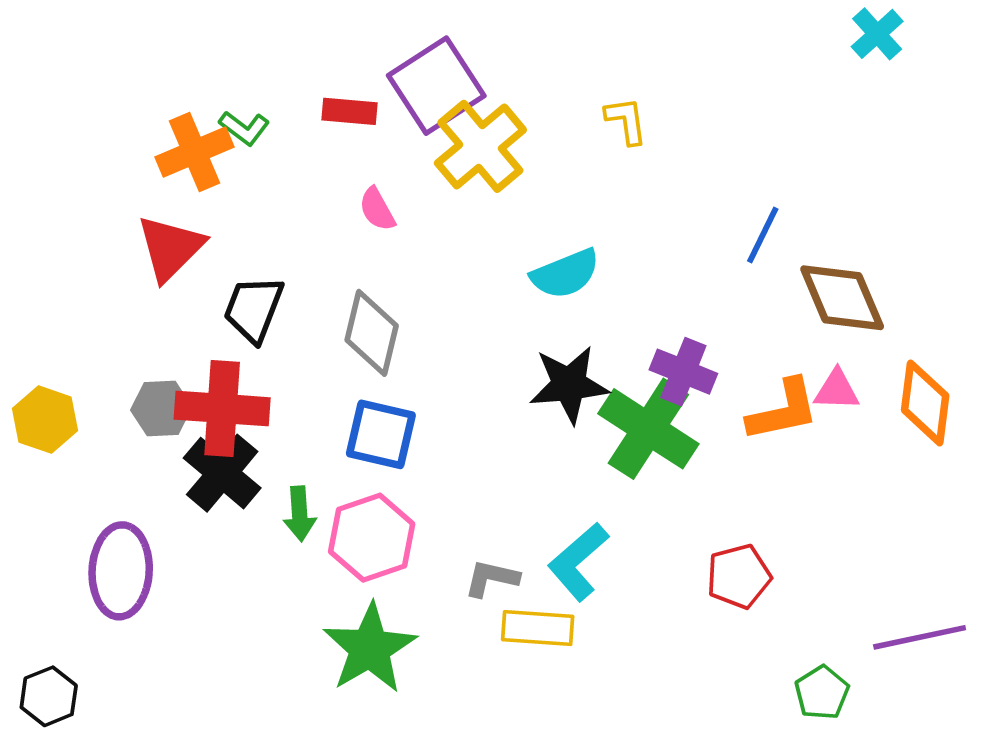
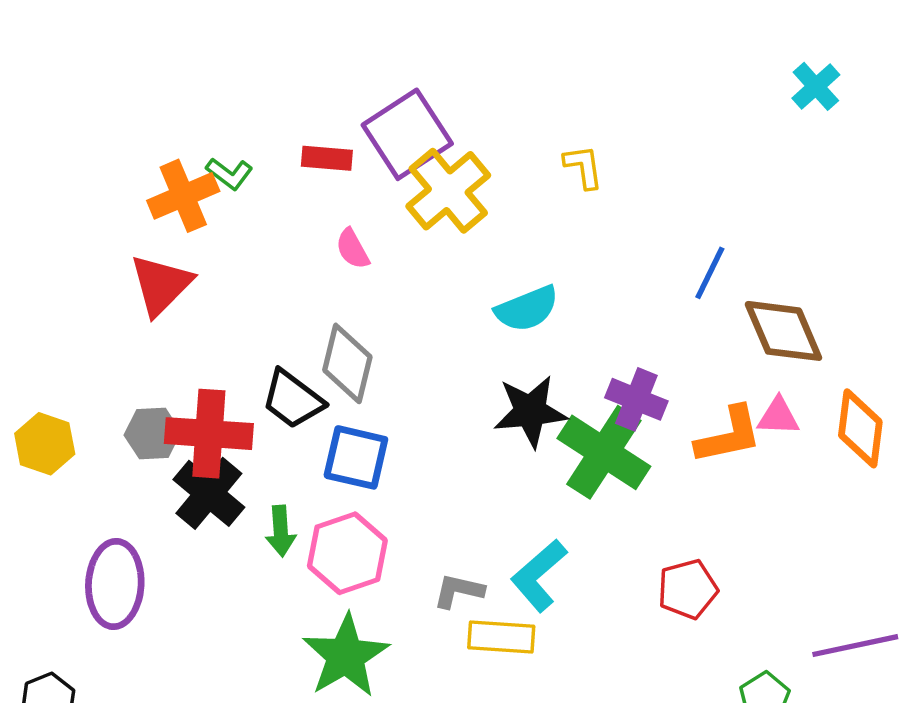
black trapezoid: (254, 309) -> (293, 399), moved, turned -74

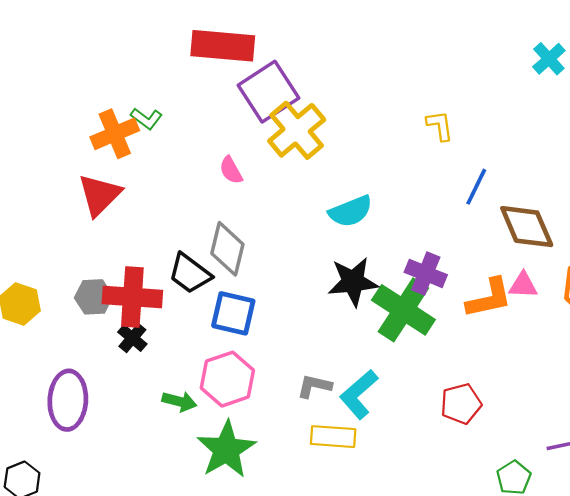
red rectangle: (327, 158) -> (223, 46), moved, size x1.8
yellow L-shape: (583, 167) -> (440, 126), moved
black cross: (209, 493) -> (132, 338), size x0.6
green arrow: (281, 531) -> (179, 401), moved, turned -72
gray L-shape: (459, 591) -> (314, 386), moved

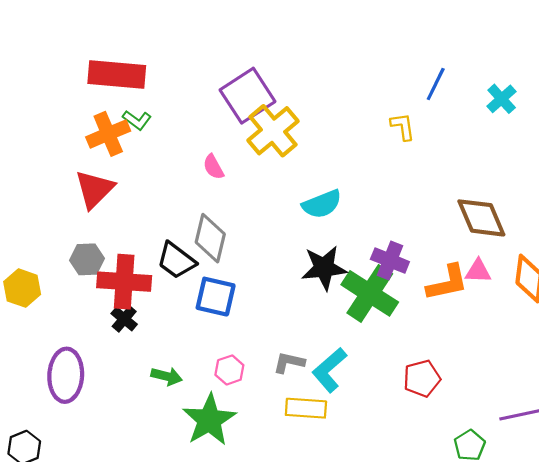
red rectangle: (223, 46) -> (117, 74), moved
cyan cross: (549, 59) -> (502, 99), moved
blue line: (476, 187) -> (436, 84), moved
gray hexagon: (94, 297) -> (87, 259), moved
pink hexagon: (227, 379) -> (229, 370), moved, size x0.6

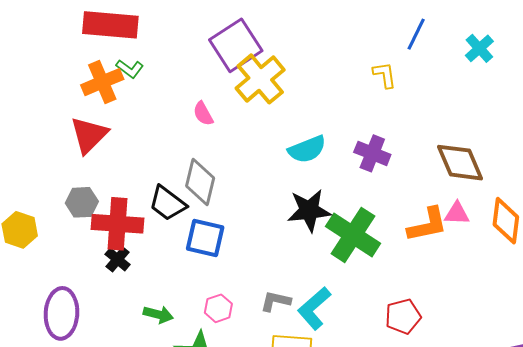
purple cross: (390, 260) -> (372, 153), moved

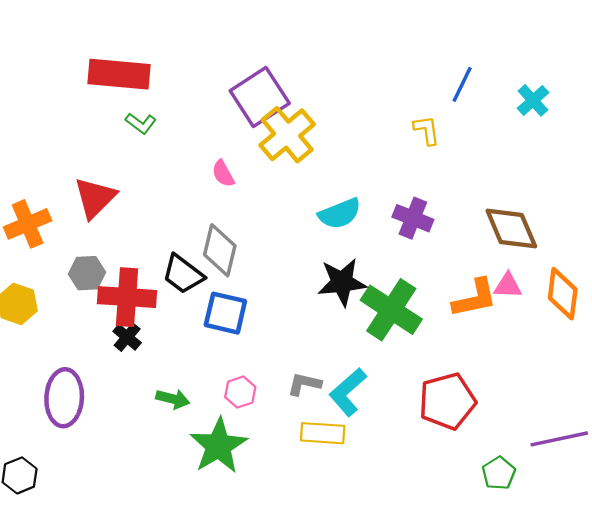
orange cross: (102, 82) -> (28, 224), moved
red pentagon: (403, 316) -> (447, 401), size x1.4

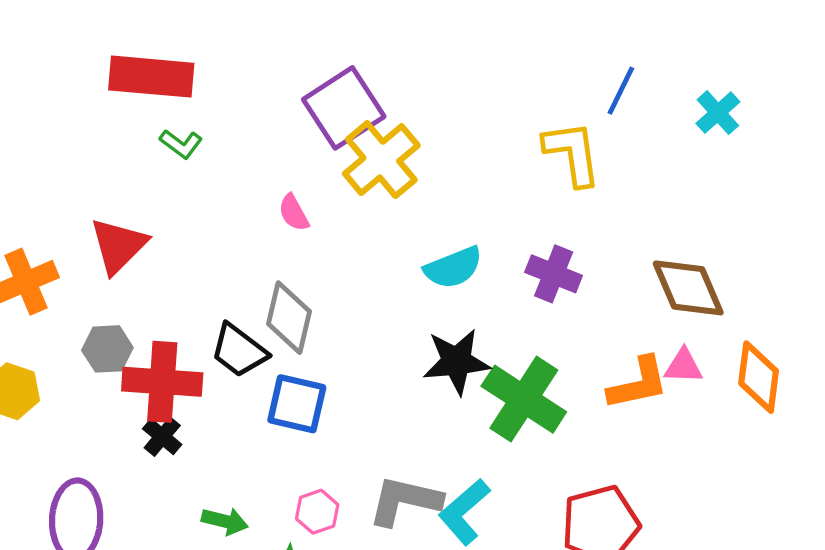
yellow L-shape: (427, 130) -> (572, 153), size x1.6
gray L-shape: (304, 384) -> (405, 501), size x1.6

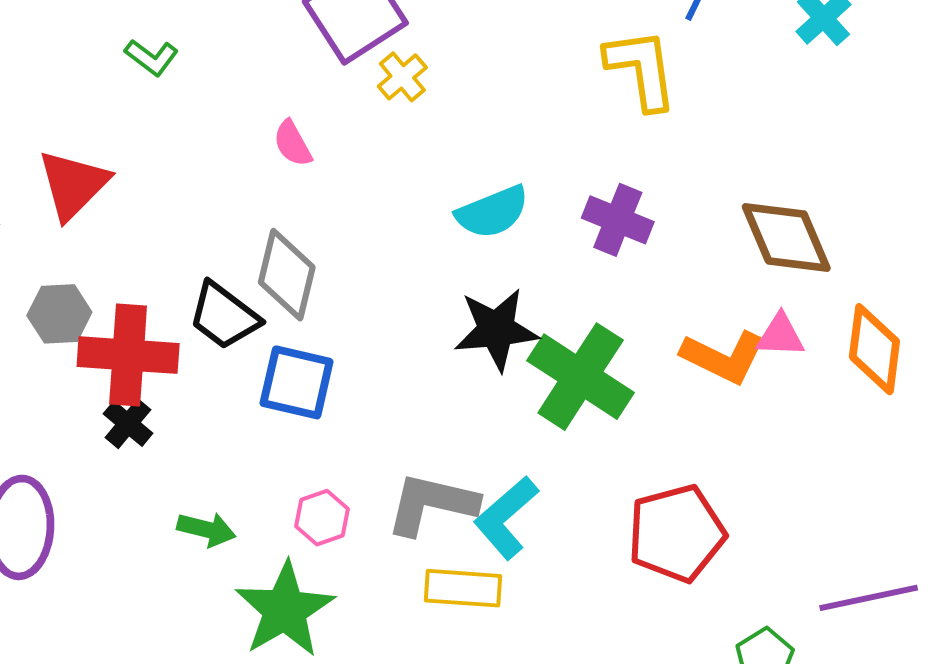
yellow cross: (381, 160) -> (402, 77), size x0.5
orange L-shape: (638, 383) -> (724, 357), turned 38

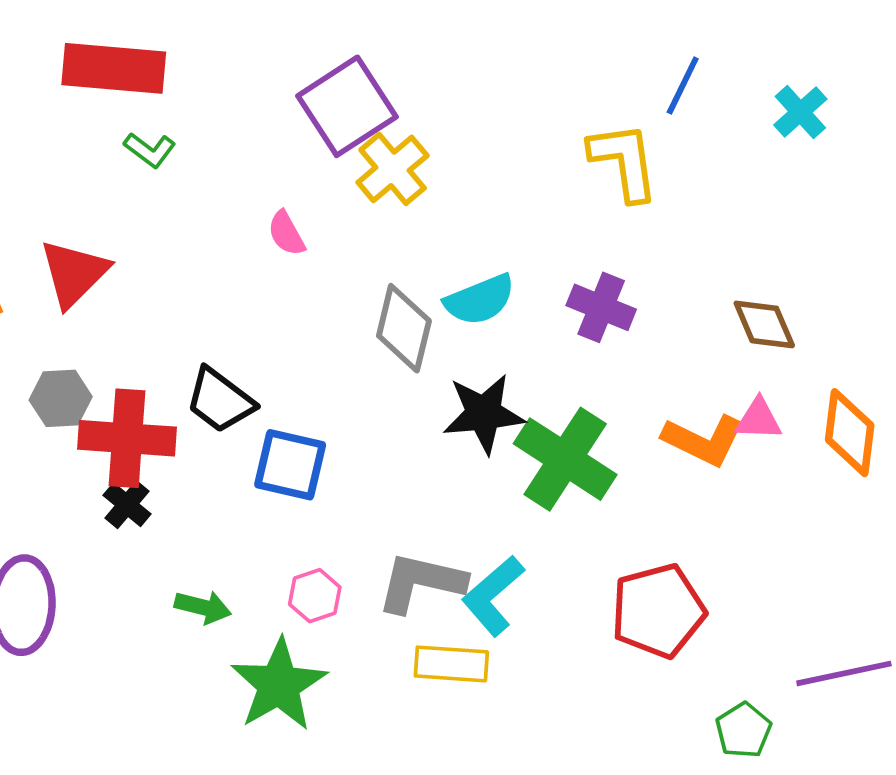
yellow cross: (402, 77) -> (393, 169), size x1.5
brown diamond: (786, 237) -> (764, 324), size x0.7
gray diamond: (287, 275) -> (404, 328), moved

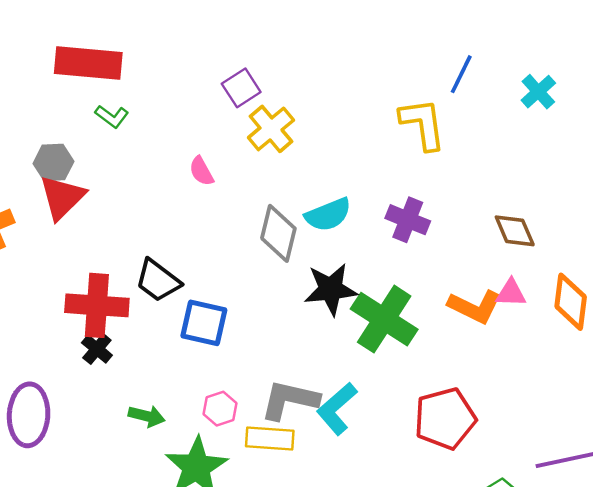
purple square: (347, 106) -> (241, 88), size x0.6
gray hexagon: (61, 398) -> (53, 162), moved
yellow rectangle: (451, 664) -> (270, 438), moved

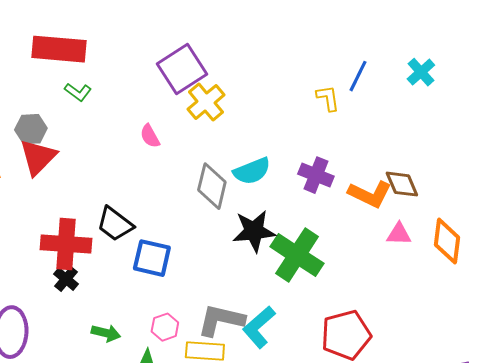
blue line: (461, 74) -> (358, 76), moved
purple square: (241, 88) -> (182, 69), size x1.6
yellow L-shape: (423, 124) -> (328, 98), size x0.6
orange L-shape: (475, 307) -> (370, 194), moved

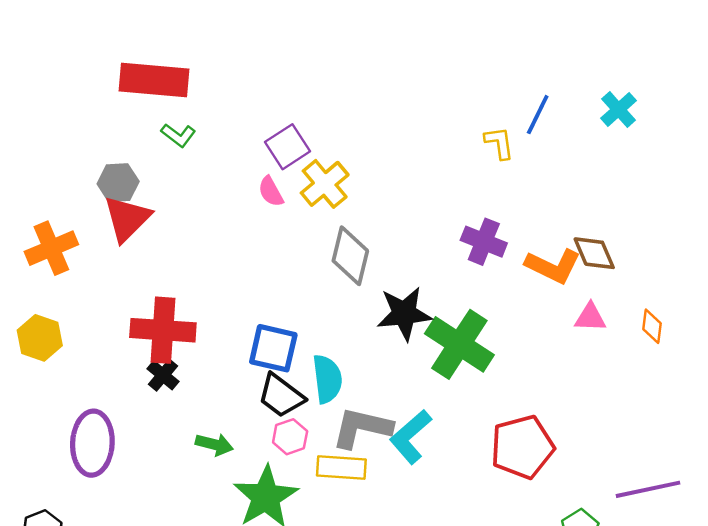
purple square: (182, 69) -> (287, 147), moved, size x0.7
yellow cross: (206, 102) -> (325, 184), moved
cyan semicircle: (252, 171) -> (327, 379), moved, turned -75
black trapezoid: (115, 224) -> (281, 396), moved
orange diamond: (447, 241) -> (652, 326), size x0.6

